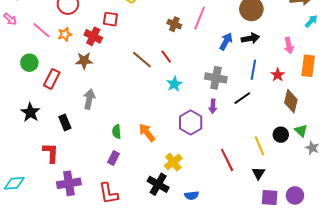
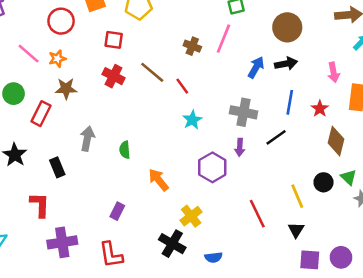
red cross: (93, 36) -> (114, 76), moved
brown line: (142, 60) -> (152, 72), moved
brown star: (84, 61) -> (66, 89), moved
green semicircle: (117, 132) -> (125, 150), moved

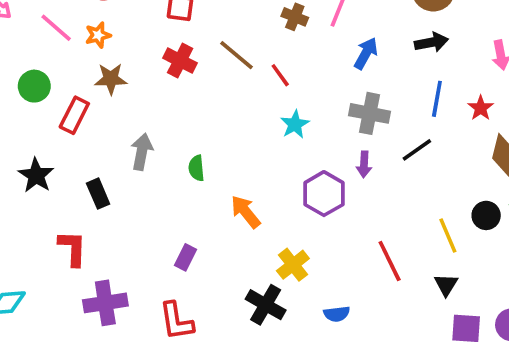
blue arrow: (256, 67) -> (366, 53), moved
blue semicircle: (214, 257) -> (337, 314), moved

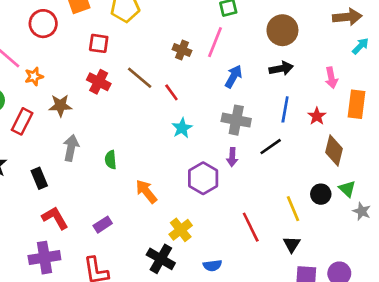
orange star: (98, 35) -> (34, 76), moved
brown star: (111, 79) -> (60, 106), moved
red L-shape: (73, 248) -> (55, 218), moved, turned -32
purple rectangle: (185, 257) -> (103, 225), turned 30

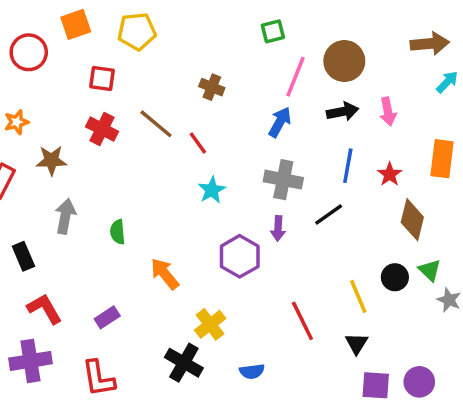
pink line: (215, 42) -> (295, 77), moved
pink arrow: (331, 78) -> (388, 112), moved

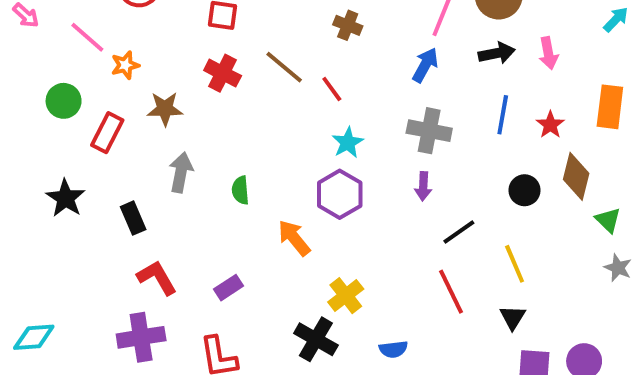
black line: (329, 214) -> (459, 232), moved
purple hexagon: (240, 256) -> (340, 194), moved
green triangle: (430, 270) -> (608, 220), moved
black circle: (395, 277) -> (525, 190), moved

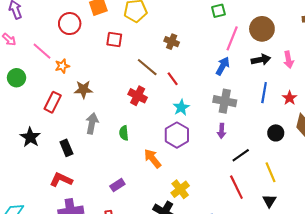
brown cross: (348, 25) -> (172, 42), moved
red cross: (223, 73) -> (138, 96), moved
green circle: (64, 101) -> (17, 78), moved
red L-shape: (157, 278) -> (61, 180), moved, turned -35

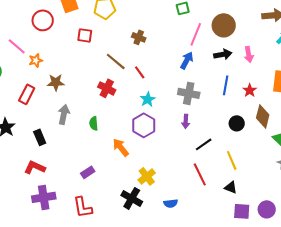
black triangle: (269, 201) -> (231, 187), turned -40

